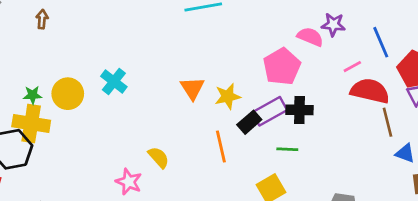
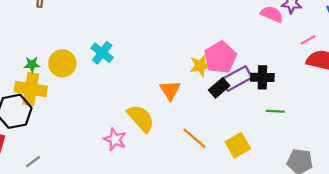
pink pentagon: (282, 67) -> (220, 57), moved
orange triangle: (192, 88) -> (170, 90), moved
orange line: (221, 147) -> (195, 138), moved, turned -36
green line: (287, 149) -> (275, 111), moved
yellow semicircle: (159, 157) -> (141, 118), size x1.5

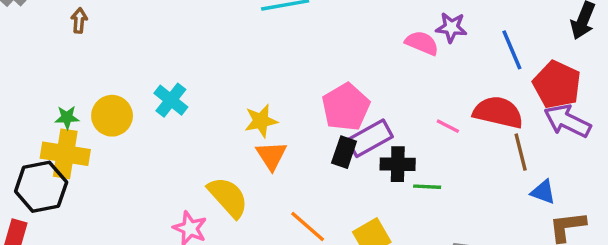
pink line: (308, 40) -> (448, 126), moved, turned 56
yellow star: (200, 66) -> (261, 121), moved
black cross: (262, 77) -> (398, 164), moved
black rectangle: (219, 88) -> (344, 152), turned -30

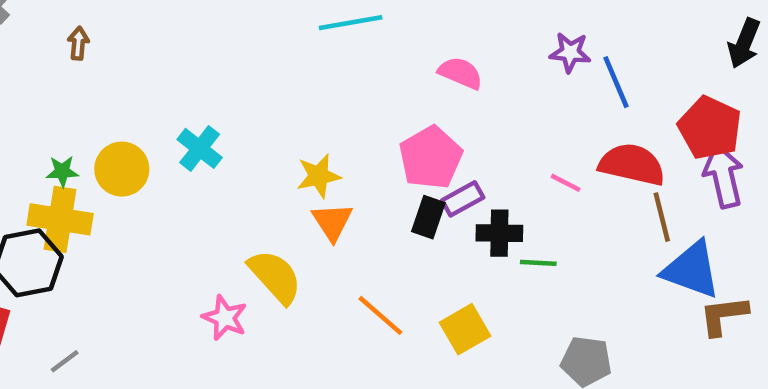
pink semicircle: (422, 43) -> (460, 73), moved
blue line: (512, 50) -> (616, 82), moved
purple arrow: (567, 121) -> (724, 176), turned 51
purple rectangle: (370, 138) -> (463, 199), size x0.7
blue triangle: (543, 192) -> (691, 270), size x1.8

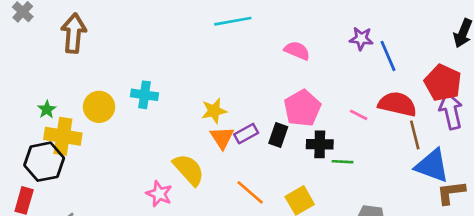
brown arrow: (78, 43) -> (74, 33), size x2.0
cyan cross: (200, 148) -> (144, 95), turned -30
pink pentagon: (431, 158) -> (302, 108), moved
green star: (62, 171) -> (47, 109), moved, turned -30
purple rectangle: (463, 199) -> (246, 134), moved

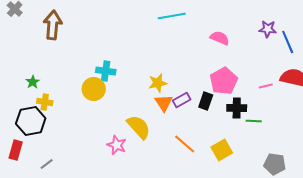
yellow circle: (99, 107) -> (94, 89), moved
pink line: (359, 115) -> (266, 86), turned -40
yellow cross: (63, 136) -> (45, 102), size x0.6

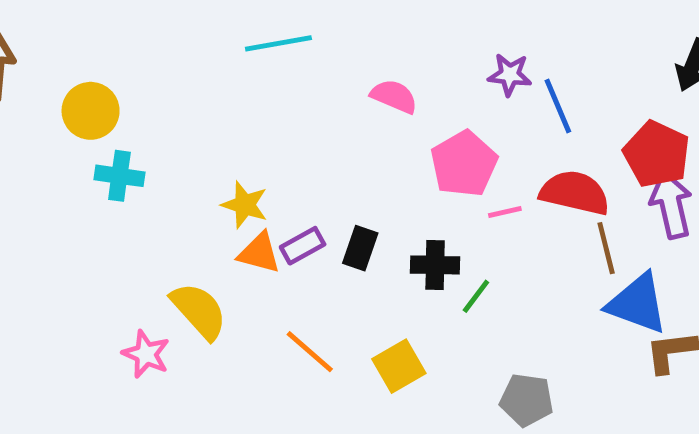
pink pentagon: (224, 81) -> (464, 164), moved
yellow star: (158, 83) -> (245, 205), turned 30
yellow circle: (94, 89) -> (91, 111), moved
orange triangle: (164, 103) -> (259, 253), turned -42
green line: (254, 121) -> (476, 296), turned -56

